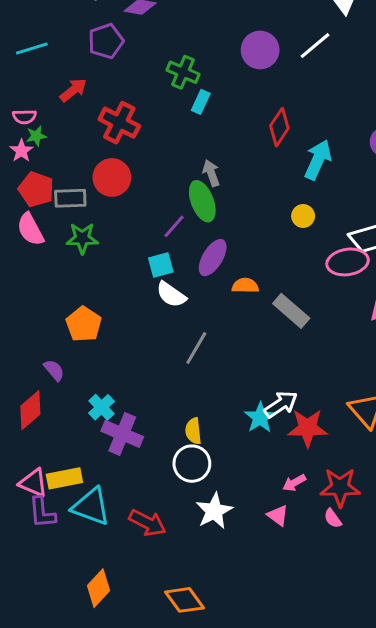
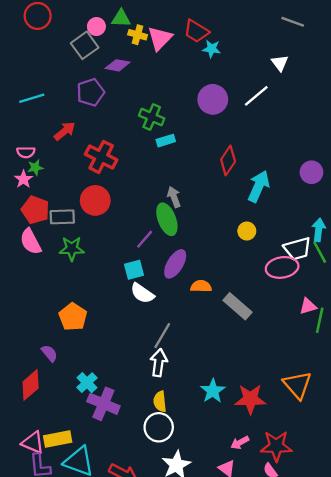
cyan rectangle: (201, 102) -> (166, 141), turned 48
white arrow: (281, 404) -> (159, 363), moved, turned -48

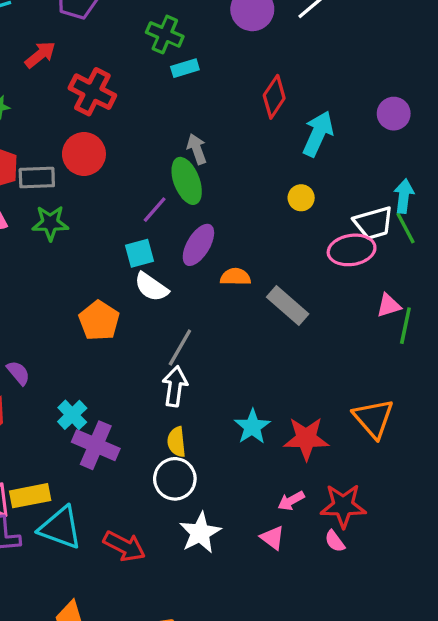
orange pentagon: (73, 317) -> (99, 321), moved

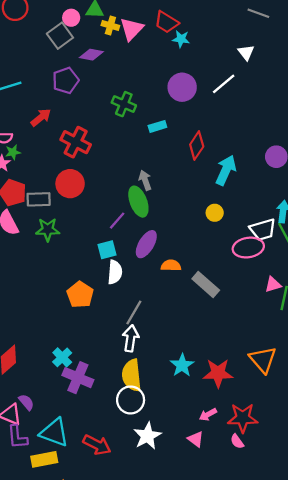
cyan rectangle: (185, 68) -> (157, 126), moved
white semicircle: (151, 287) -> (115, 272), turned -120
purple semicircle: (18, 373) -> (26, 402), moved
yellow semicircle: (177, 442) -> (132, 375), size x1.6
yellow rectangle: (30, 496) -> (44, 459), moved

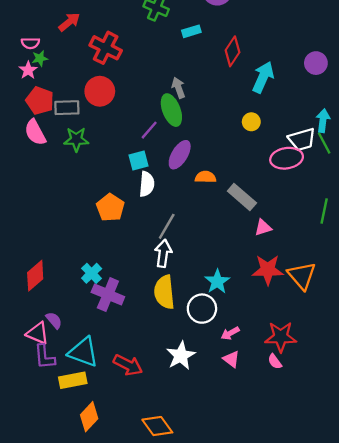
pink triangle: (273, 285) -> (263, 228), moved
red star: (218, 373) -> (268, 270), moved
white circle: (131, 400) -> (202, 309), moved
pink arrow: (208, 415) -> (230, 333), moved

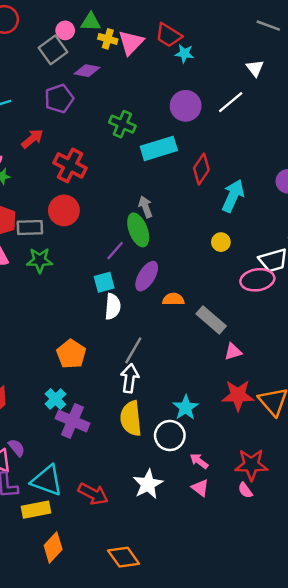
cyan rectangle: (191, 31) -> (159, 148), size x1.8
orange pentagon: (110, 208) -> (71, 354), moved
pink arrow: (230, 333) -> (199, 461), turned 66

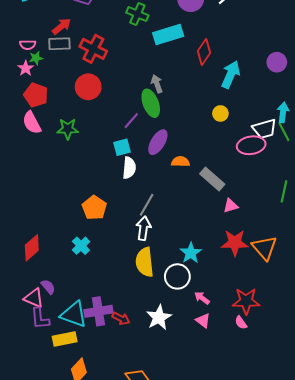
gray rectangle: (30, 227) -> (59, 44), moved
purple cross: (72, 421) -> (98, 311), moved, turned -32
red arrow: (93, 494) -> (121, 318), moved, size x0.7

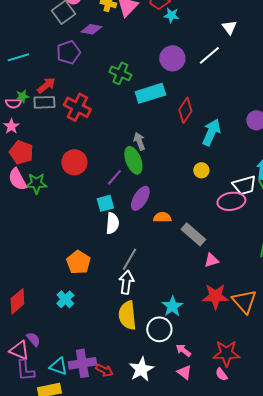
green star: (36, 58) -> (22, 96), moved
red circle: (88, 87) -> (74, 162), moved
green star: (68, 129) -> (36, 183), moved
cyan triangle: (74, 314) -> (58, 366), size x0.7

